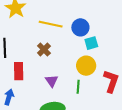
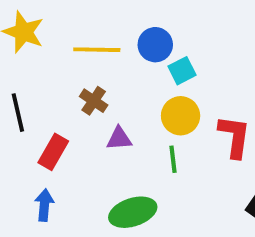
red rectangle: (19, 71) -> (53, 152), turned 42
purple triangle: (52, 81) -> (119, 139), moved, turned -48

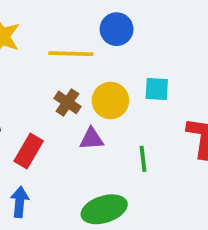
blue circle: (155, 45) -> (117, 29), moved
cyan square: (182, 71) -> (157, 89), moved, turned 30
yellow circle: (181, 116) -> (110, 101), moved

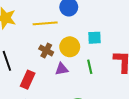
green line: (143, 159) -> (90, 67), moved

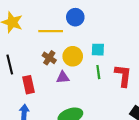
green line: (90, 67) -> (98, 72), moved
red rectangle: (28, 80) -> (28, 85), turned -42

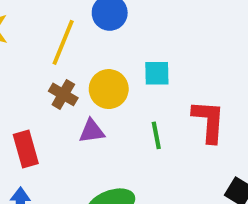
yellow line: (51, 31) -> (63, 42), turned -65
green line: (98, 72) -> (156, 135), moved

